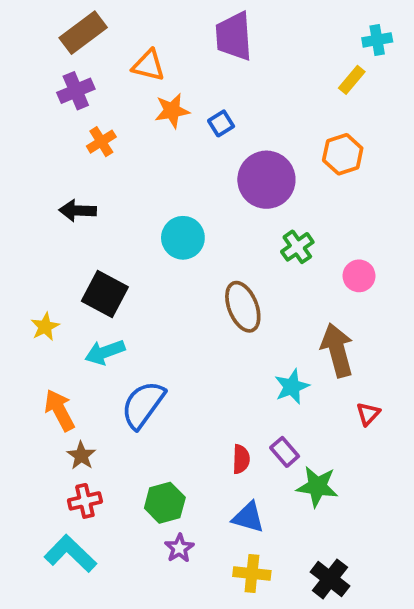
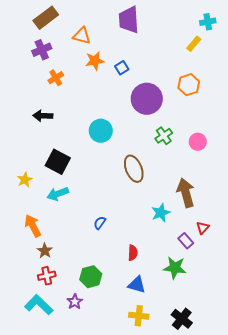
pink circle: (359, 276) -> (198, 142), moved
blue semicircle: (143, 405) -> (100, 223), moved, size x0.5
purple rectangle: (285, 452) -> (186, 241), moved
purple star: (179, 548) -> (75, 302), moved

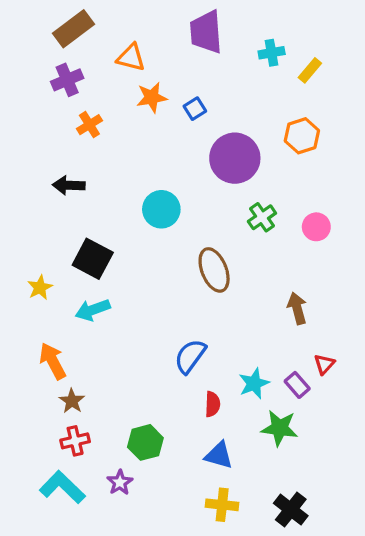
cyan cross: (208, 22) -> (272, 53), moved
brown arrow: (186, 193) -> (297, 308), size x0.7
cyan star: (161, 213) -> (254, 383), moved
blue semicircle: (100, 223) -> (190, 356), moved, size x1.6

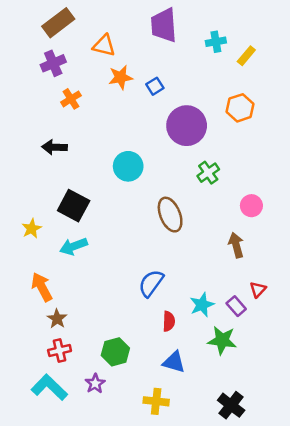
pink circle: (316, 227) -> (251, 206), moved
yellow cross: (222, 505) -> (156, 401), moved

